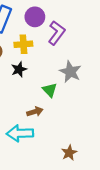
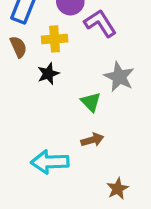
purple L-shape: (57, 33) -> (100, 23), turned -70
brown arrow: (35, 112) -> (92, 140), moved

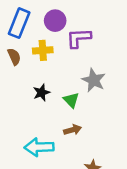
purple L-shape: (100, 23) -> (79, 38), turned -60
black star: (48, 74) -> (41, 93), moved

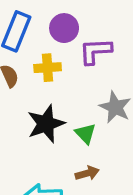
black star: (41, 93) -> (46, 124), size x1.6

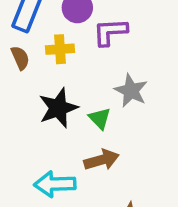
brown arrow: (87, 173) -> (102, 160), size x1.4

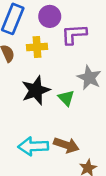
brown arrow: (102, 160) -> (66, 145), moved, turned 35

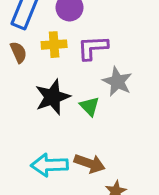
purple L-shape: (74, 34) -> (93, 48), moved

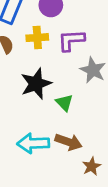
green triangle: (90, 106) -> (64, 103), moved

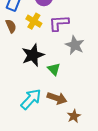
yellow cross: (37, 38) -> (34, 21), turned 35
cyan arrow: (33, 143) -> (31, 99), turned 135

